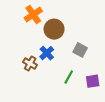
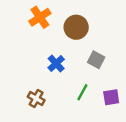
brown circle: (54, 29) -> (76, 27), moved
brown cross: (30, 64) -> (36, 99), moved

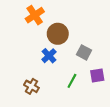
brown circle: (76, 27) -> (58, 34), moved
purple square: (111, 97) -> (97, 75), moved

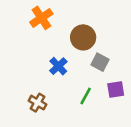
brown circle: (58, 34) -> (83, 37), moved

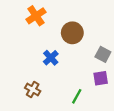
gray square: (100, 62) -> (103, 54), moved
green line: (86, 96) -> (77, 96), moved

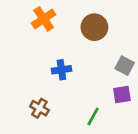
brown circle: (72, 33) -> (94, 27), moved
blue cross: (51, 58) -> (61, 70), turned 35

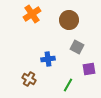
gray square: (125, 66) -> (77, 47), moved
blue cross: (61, 70) -> (48, 59), moved

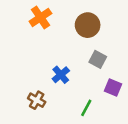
blue cross: (48, 59) -> (61, 75), turned -32
purple square: (89, 69) -> (113, 87), turned 32

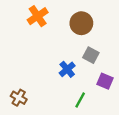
blue cross: (61, 75) -> (67, 69), moved
brown cross: (37, 100) -> (19, 98), moved

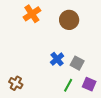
gray square: (91, 55) -> (77, 63), moved
purple square: (105, 81) -> (89, 84), moved

